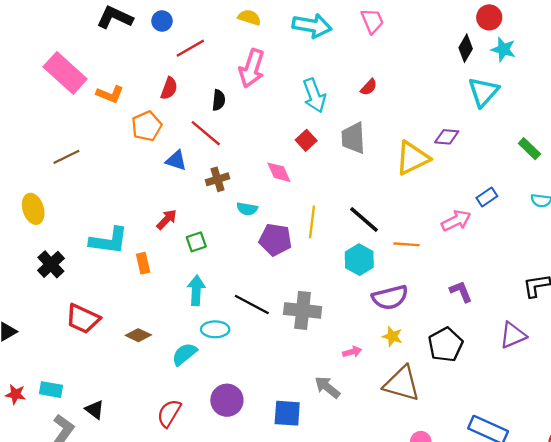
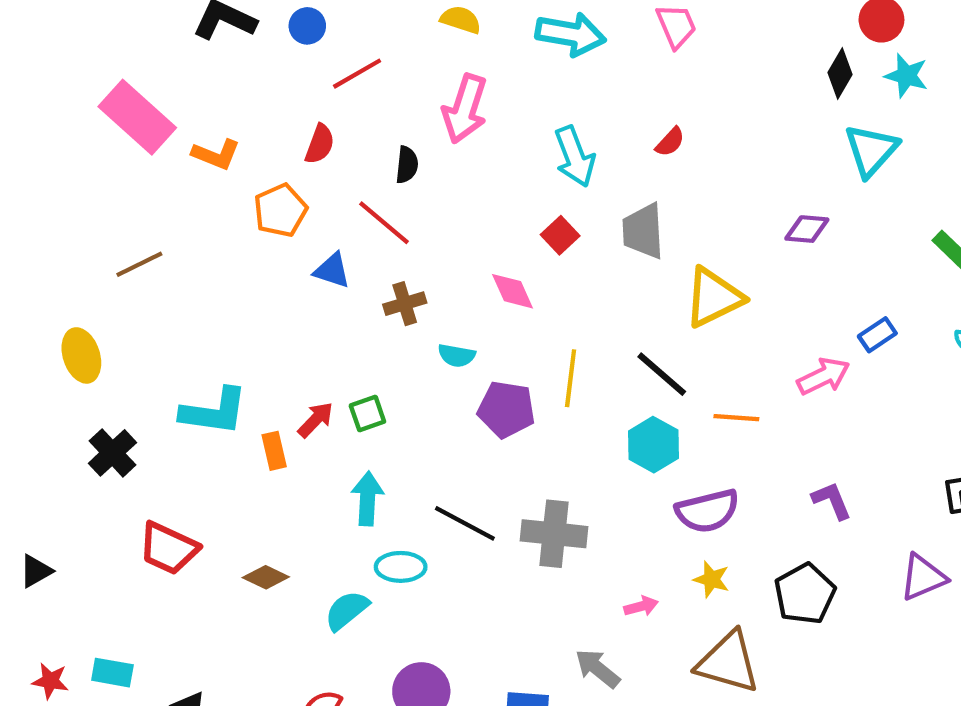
yellow triangle: (412, 158) -> (714, 297), moved
red arrow: (167, 219) -> (316, 420), moved

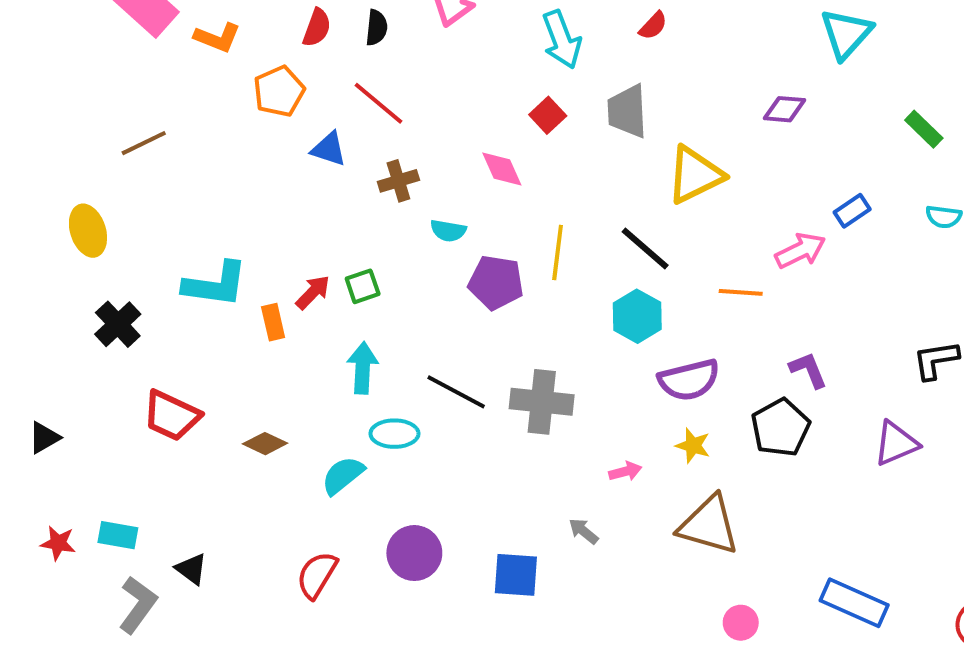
black semicircle: (407, 165) -> (377, 28), moved
orange line: (736, 418) -> (741, 292), moved
black pentagon: (805, 594) -> (780, 428), moved
gray arrow: (598, 668) -> (583, 531), size x0.7

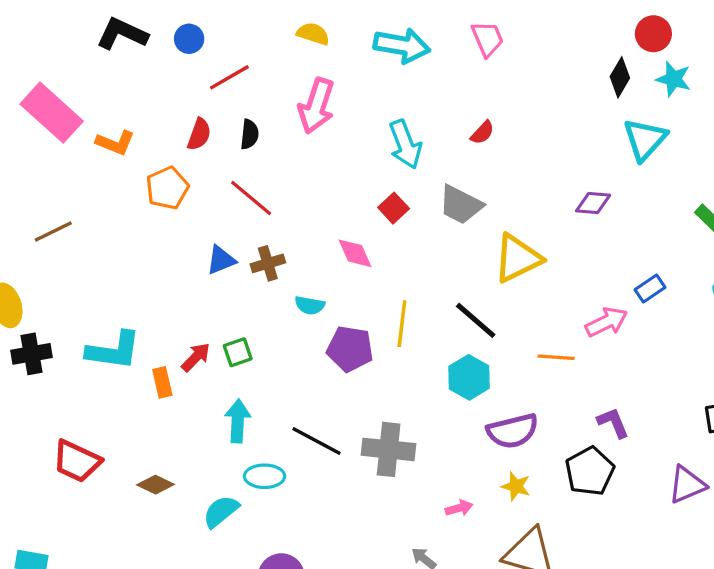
gray trapezoid: (627, 111) -> (461, 205), turned -60
blue triangle: (329, 149) -> (221, 260), moved, turned -40
black cross: (118, 324) -> (32, 354), moved, turned 33

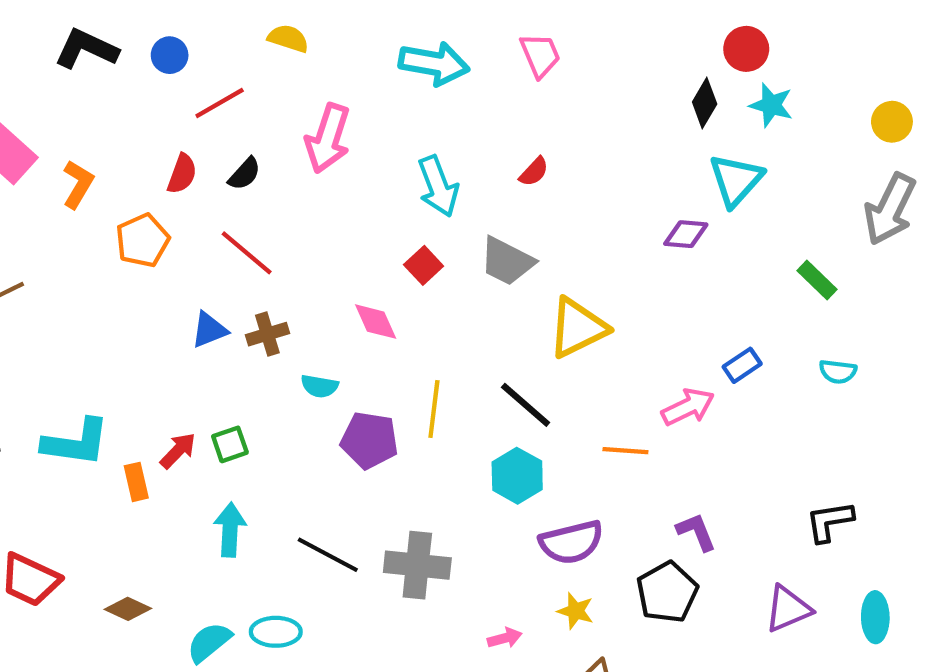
yellow semicircle: (313, 34) -> (288, 38), moved
black semicircle: (249, 134) -> (245, 174), turned 36
orange L-shape: (115, 143) -> (78, 184), turned -81
purple diamond: (593, 203) -> (686, 234), moved
cyan ellipse: (265, 476) -> (276, 632), moved

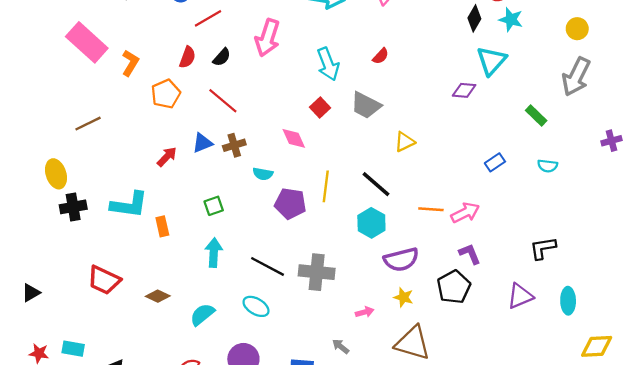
yellow triangle: (578, 328) -> (405, 142), size x0.6
pink arrow: (688, 407) -> (465, 213), moved
red arrow: (178, 451) -> (167, 157), moved
cyan ellipse: (276, 632) -> (256, 306), moved, turned 30

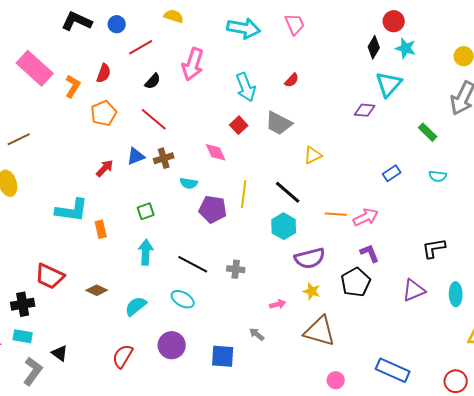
red semicircle: (187, 57) -> (104, 73), moved
brown line: (88, 124) -> (19, 139), moved
black cross: (73, 207) -> (23, 304), moved
gray cross: (317, 272) -> (236, 269), size x0.6

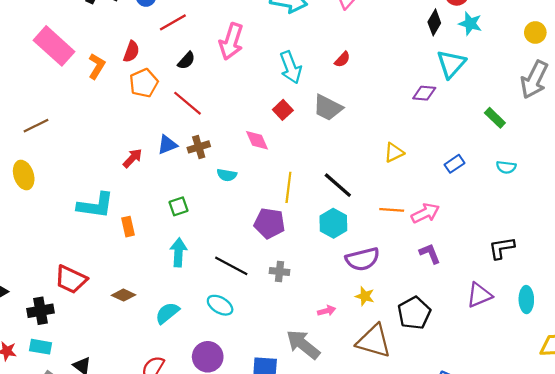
orange pentagon: (104, 113) -> (144, 83), moved
yellow triangle: (313, 155) -> (394, 153), moved
purple pentagon: (213, 209) -> (269, 223), moved
black pentagon: (356, 282) -> (414, 313), moved
gray arrow: (257, 334) -> (303, 344), size x2.0

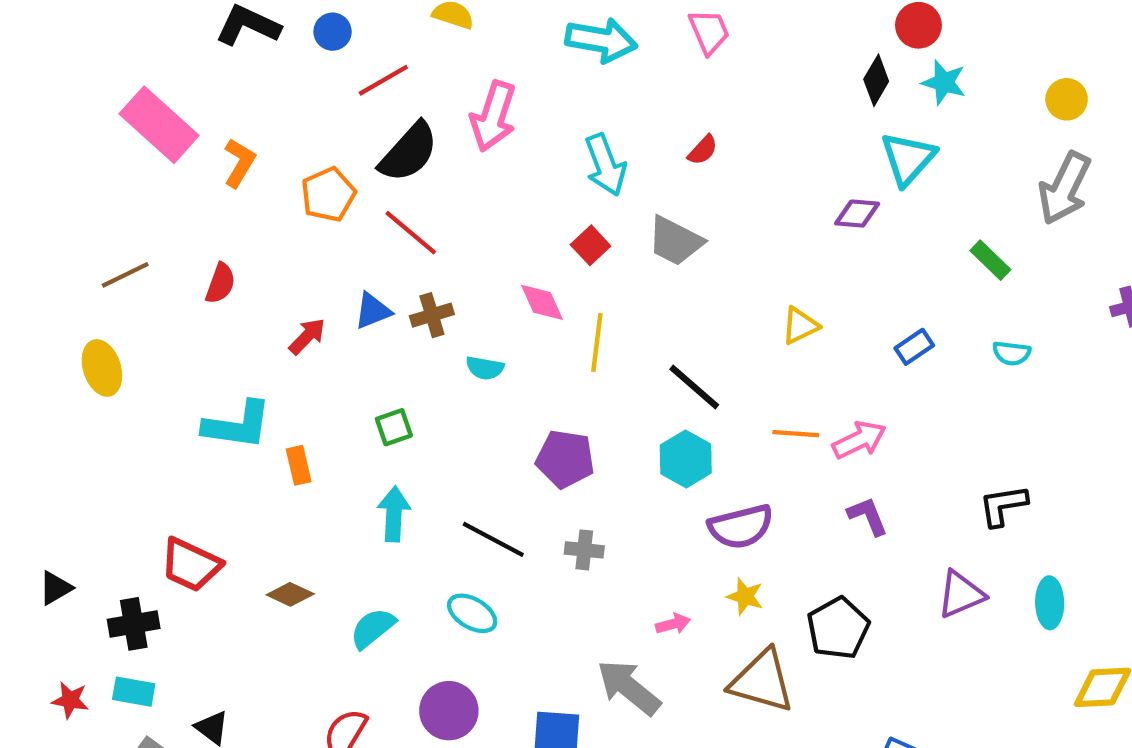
red semicircle: (131, 52) -> (220, 283), moved
black semicircle: (186, 61) -> (409, 152), size x1.8
yellow line: (288, 187) -> (597, 343), moved

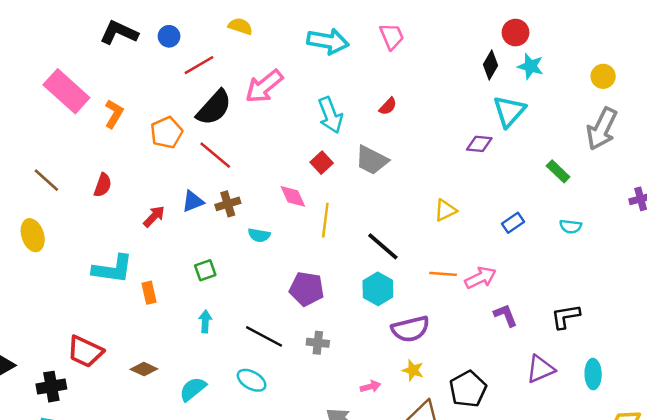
pink arrow: (493, 116) -> (264, 86), turned 33
brown line: (125, 275) -> (46, 180), turned 68
cyan arrow: (394, 514) -> (205, 321), size x0.7
purple L-shape: (868, 516) -> (505, 315), moved

